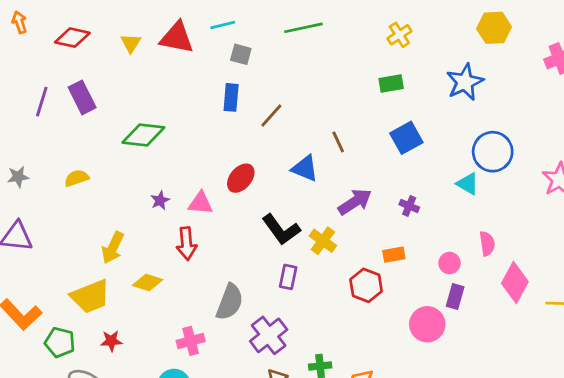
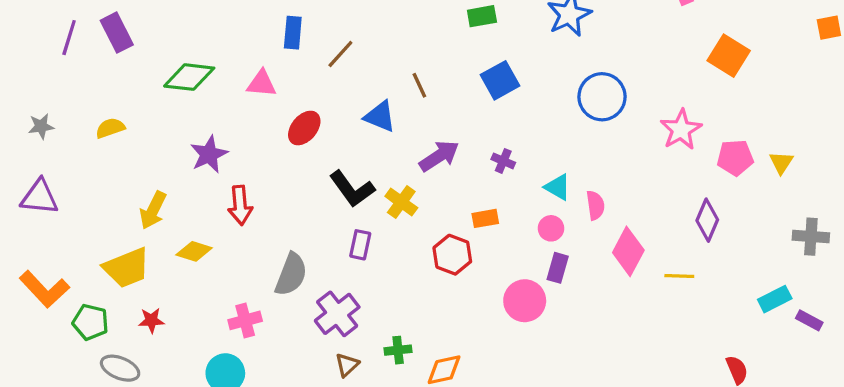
cyan triangle: (468, 184) -> (558, 187), moved
purple star: (160, 200) -> (209, 154), size x1.6
pink triangle: (200, 203) -> (262, 84), moved

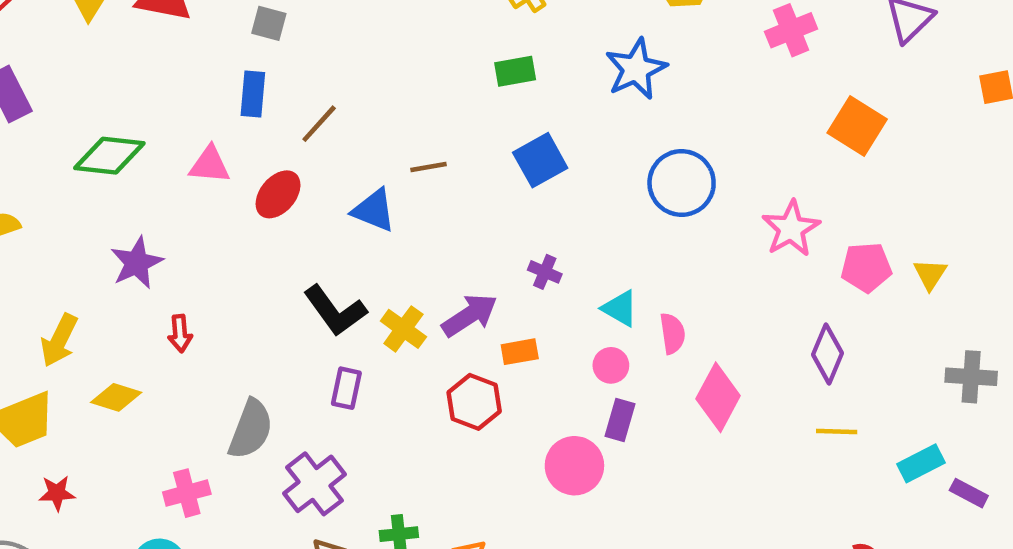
brown line: (419, 85) -> (429, 167), turned -75
red ellipse: (304, 128) -> (278, 194), moved
purple arrow: (439, 156) -> (470, 315), moved
red arrow: (240, 205) -> (180, 333), size x0.7
yellow line: (679, 276) -> (837, 432), moved

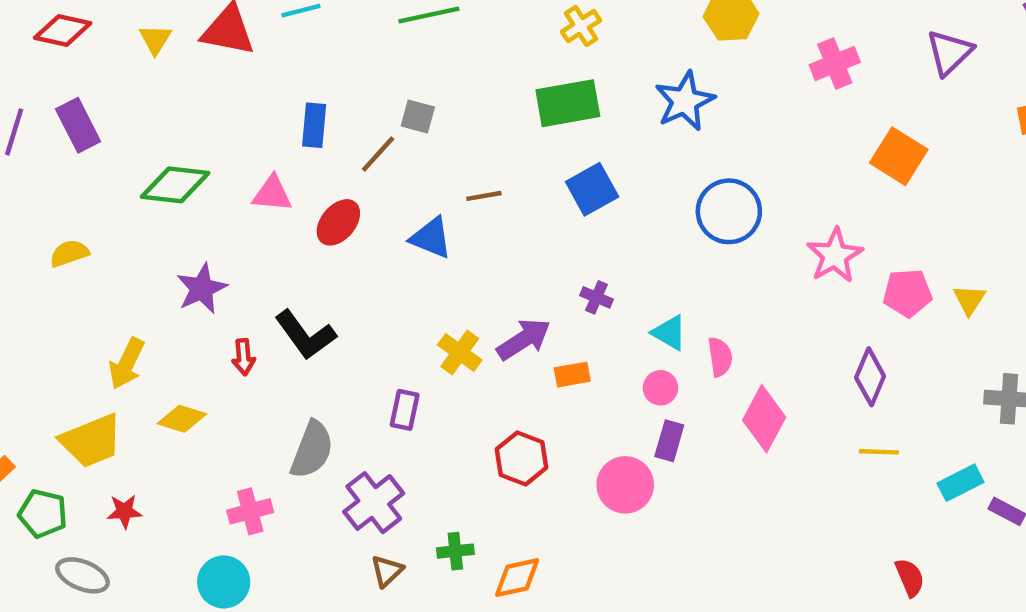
gray square: (269, 23) -> (418, 116), moved
green rectangle: (515, 71) -> (568, 103), size x1.6
black L-shape: (335, 311) -> (305, 335), moved
red hexagon: (474, 402) -> (521, 458), moved

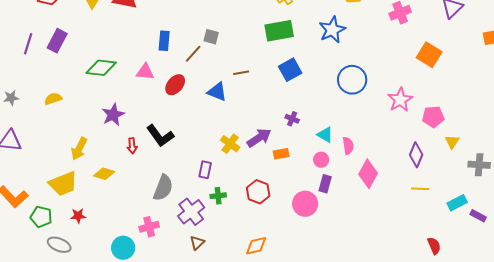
purple rectangle: (78, 125) -> (57, 41), turned 55
yellow triangle: (969, 300) -> (452, 142), moved
pink cross: (250, 511) -> (149, 227), moved
green cross: (455, 551) -> (218, 196), moved

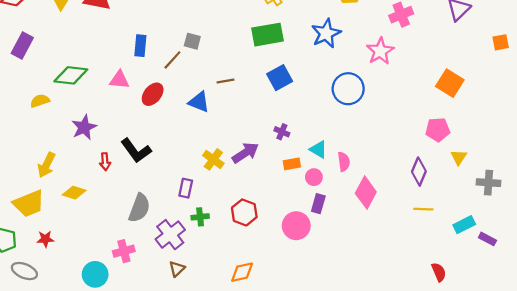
orange square: (429, 55) -> (450, 83), moved
yellow semicircle: (53, 99) -> (40, 101), moved
pink star: (400, 100) -> (380, 51), moved
orange rectangle: (281, 154) -> (292, 164), moved

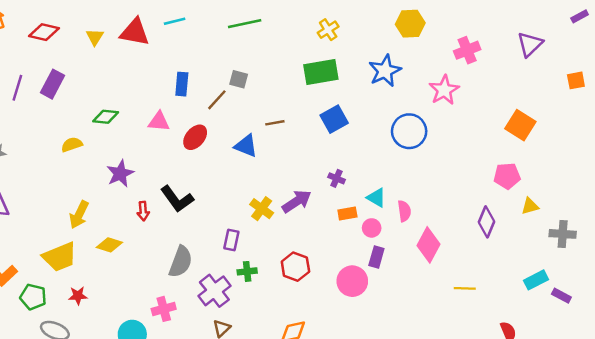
green diamond: (71, 75) -> (106, 117), size x0.7
yellow triangle: (459, 157) -> (530, 206), turned 42
yellow line: (423, 209) -> (465, 288), moved

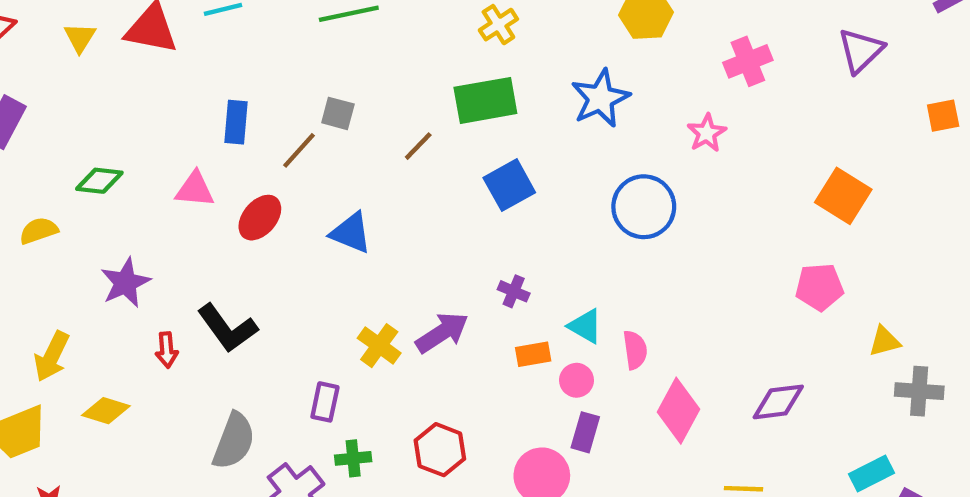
pink star: (444, 90) -> (707, 133), size x0.7
brown line: (275, 123) -> (418, 146), moved, turned -36
yellow triangle: (530, 206) -> (885, 341), moved
purple diamond: (486, 222) -> (778, 402), moved, turned 60

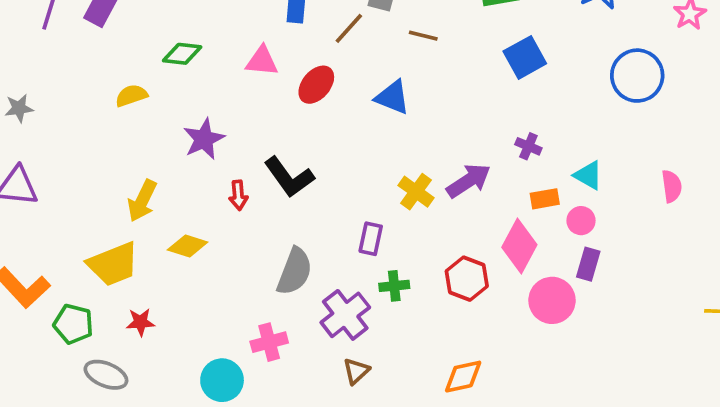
brown line: (418, 146) -> (423, 36), moved, turned 60
pink semicircle: (635, 350) -> (672, 186), moved
pink diamond: (678, 411) -> (519, 246), moved

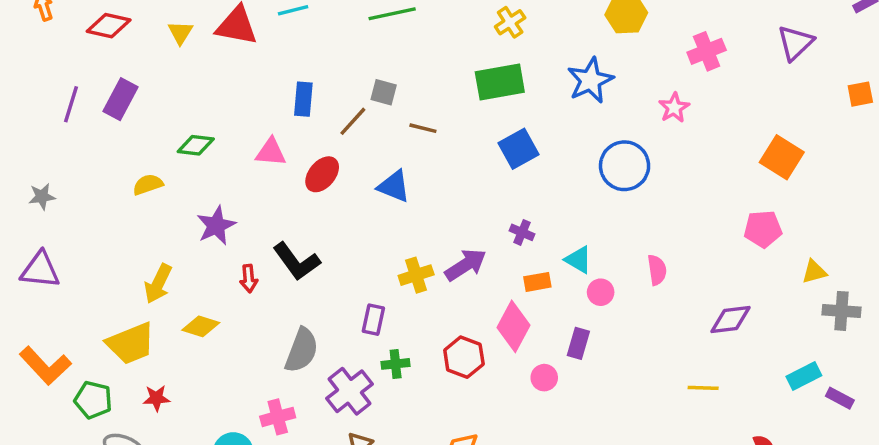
yellow cross: (416, 192) -> (416, 275), turned 36
pink circle: (581, 221) -> (601, 292), moved
pink circle: (552, 300) -> (544, 378), size x0.6

